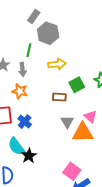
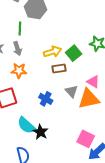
yellow arrow: (57, 64) -> (53, 52), moved
blue cross: (25, 122) -> (46, 99), moved

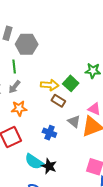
gray arrow: (17, 49) -> (14, 87), turned 64
yellow arrow: (53, 52) -> (50, 85), turned 30
brown rectangle: (59, 69) -> (58, 101), turned 48

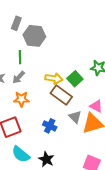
brown rectangle: (58, 101) -> (61, 95), size x1.5
cyan semicircle: (34, 162) -> (21, 154), moved

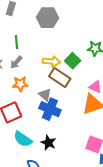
gray hexagon: (34, 36) -> (47, 18), moved
gray triangle: (75, 117) -> (45, 95), moved
blue cross: (50, 126) -> (50, 109), size x1.5

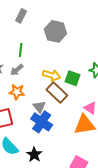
green square: (73, 61) -> (72, 78), turned -35

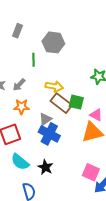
green line: (21, 50) -> (33, 60), moved
green square: (72, 78) -> (76, 102), moved
gray triangle: (39, 107) -> (45, 119), turned 40

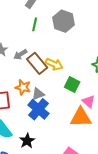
green line: (33, 60) -> (35, 24), moved
brown rectangle: (61, 103) -> (37, 63), moved
orange star: (21, 107) -> (23, 87), moved

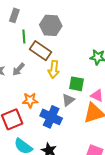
brown rectangle: (37, 63) -> (41, 51), moved
yellow arrow: (54, 64) -> (54, 69), turned 90
gray triangle: (38, 94) -> (68, 100), moved

